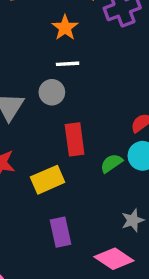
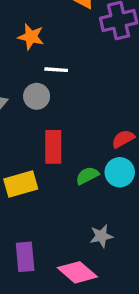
orange star: (65, 28) -> (31, 37), moved, turned -30
purple rectangle: (60, 232) -> (25, 257), moved

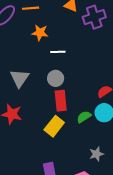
gray circle: (37, 96) -> (56, 78), moved
yellow rectangle: (21, 184) -> (54, 126), moved, turned -30

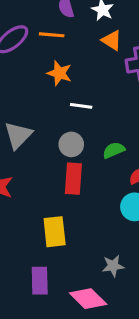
green semicircle: (84, 117) -> (114, 150), moved
yellow rectangle: (54, 126) -> (55, 232), moved, turned -54

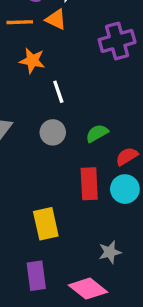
orange triangle: (112, 40) -> (56, 19), moved
white line: (81, 106) -> (58, 92), turned 70
red rectangle: (73, 179) -> (89, 184), moved

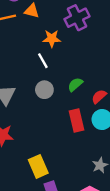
orange star: (32, 61) -> (52, 39), moved
yellow rectangle: (46, 224) -> (38, 166), moved

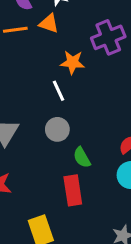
green semicircle: (75, 84) -> (82, 157), moved, turned -84
red rectangle: (76, 121) -> (73, 190), moved

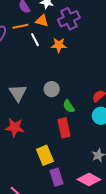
purple cross: (108, 37) -> (69, 19), moved
white line: (58, 91) -> (35, 40), moved

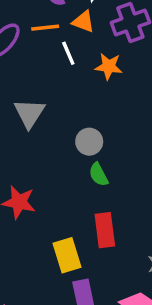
gray triangle: (18, 93) -> (29, 113), moved
green semicircle: (69, 106) -> (99, 175), moved
red rectangle: (64, 128) -> (105, 230), moved

